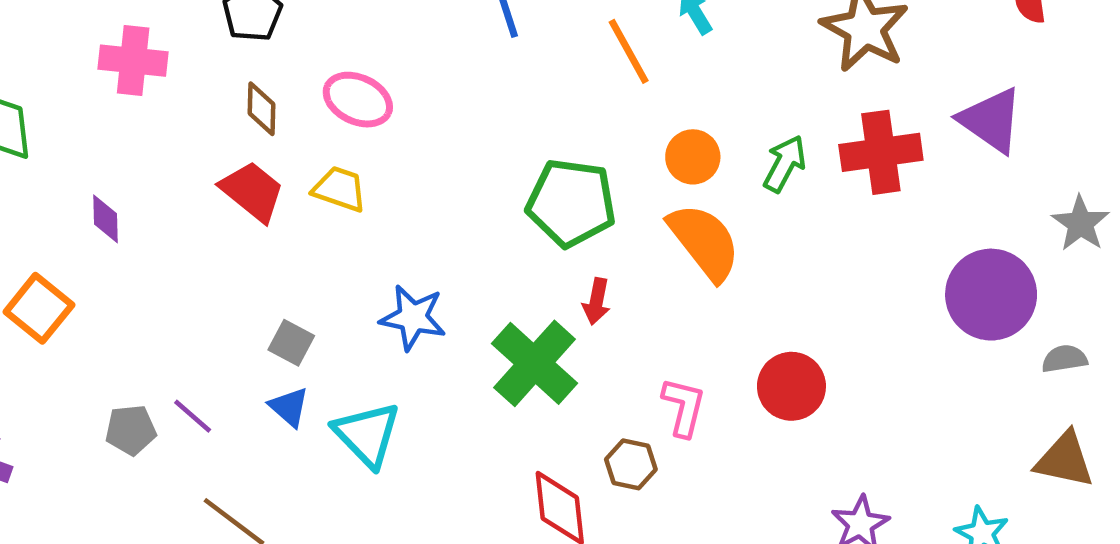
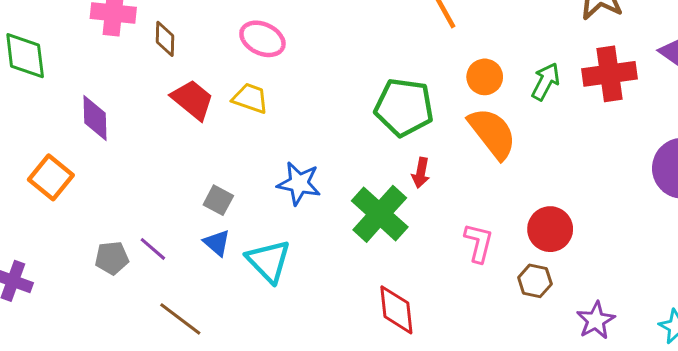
brown diamond: (262, 109) -> (165, 39), moved
purple diamond: (105, 219) -> (95, 118), size x1.4
brown hexagon: (631, 464) -> (535, 281), moved

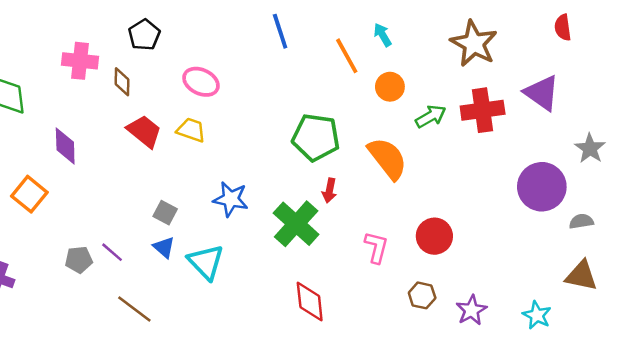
orange circle: (485, 77) -> (390, 87), moved
green arrow: (546, 81) -> (431, 116), turned 32
brown hexagon: (535, 281) -> (422, 295), moved

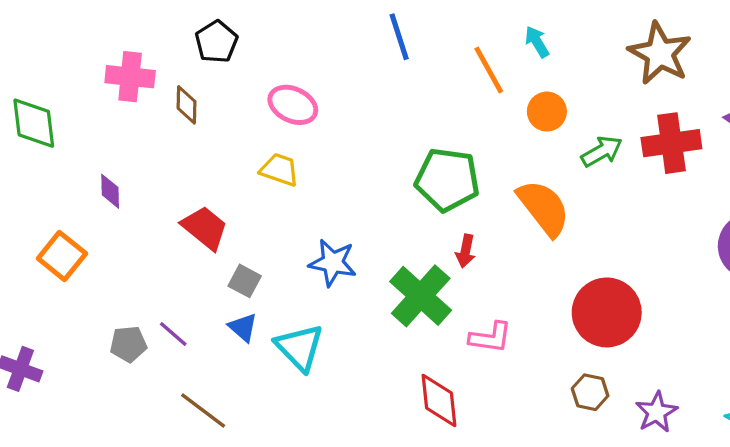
red trapezoid: (144, 131) -> (205, 228), moved
purple diamond: (65, 146) -> (110, 191), size x0.7
red circle: (434, 236) -> (607, 312), size x1.4
pink L-shape: (376, 247) -> (490, 337), moved, turned 84

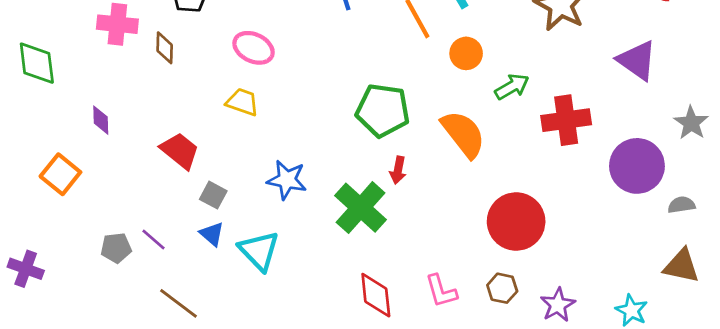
red cross: (671, 143) -> (566, 120), moved
pink L-shape: (490, 337) -> (441, 291), moved, turned 66

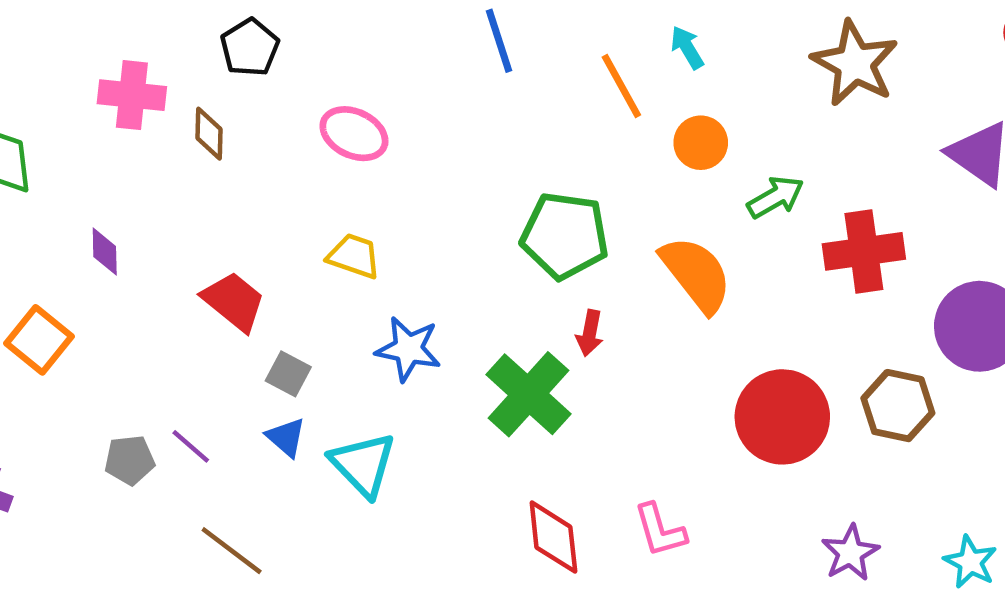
yellow trapezoid: (242, 102) -> (354, 256), moved
brown hexagon: (502, 288) -> (898, 406), moved, size x1.4

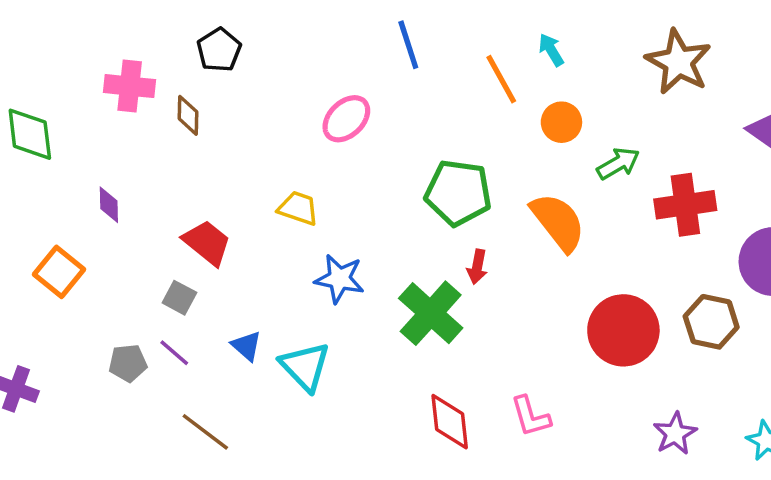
pink ellipse: (354, 134) -> (346, 119), moved, turned -69
gray square: (288, 374) -> (179, 298), moved

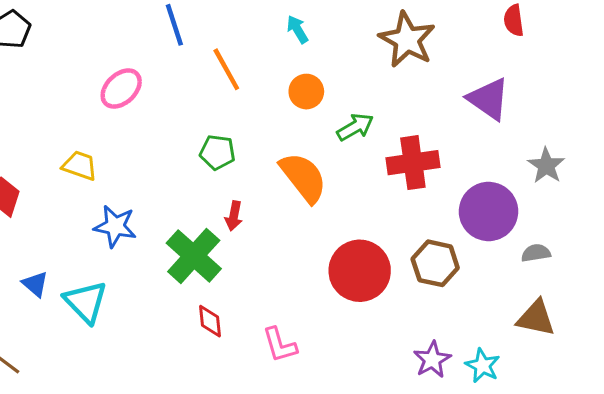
orange line: (501, 79) -> (226, 69), moved
green pentagon: (458, 193) -> (217, 152), size x0.6
red diamond: (450, 422) -> (210, 321), moved, size x0.7
purple star: (675, 434) -> (432, 360), moved

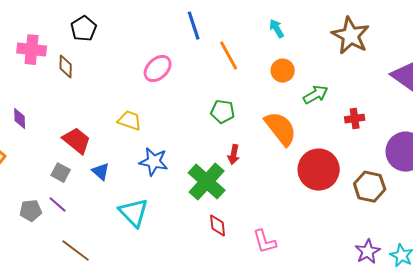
red cross: (413, 163) -> (355, 119), size x0.6
red circle: (360, 271) -> (319, 170), moved
blue triangle: (35, 284) -> (101, 172), moved

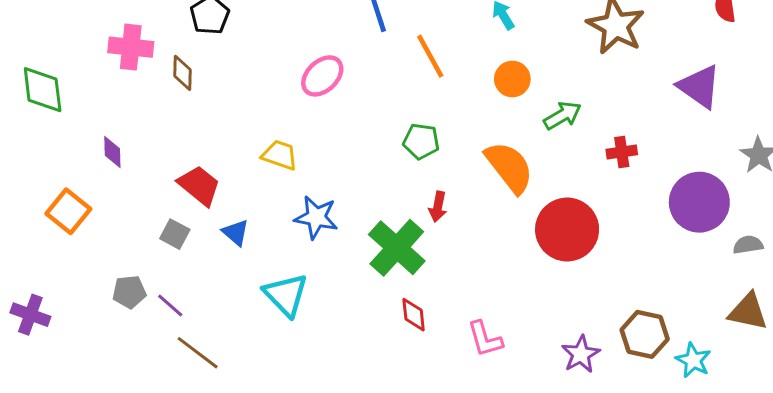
brown hexagon: (370, 187) -> (645, 334), moved
purple line: (58, 205) -> (170, 306), moved
purple star: (368, 252) -> (581, 354), moved

